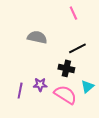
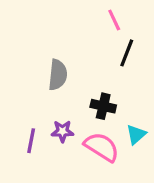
gray semicircle: (37, 37) -> (58, 75), moved, turned 84
black line: (77, 48) -> (127, 53), moved, turned -42

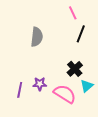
gray semicircle: (58, 75) -> (37, 37), moved
black cross: (103, 106) -> (75, 69), moved, turned 35

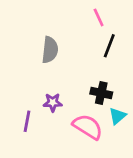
black cross: (75, 69) -> (101, 93), turned -35
purple star: (40, 84) -> (53, 102), moved

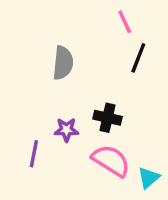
black cross: (101, 93) -> (108, 118), moved
cyan triangle: (117, 116) -> (149, 178), moved

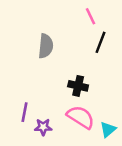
purple star: (66, 130) -> (43, 127), moved

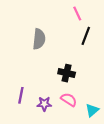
pink semicircle: (81, 117) -> (69, 100), size x0.7
purple star: (43, 127) -> (44, 104), moved

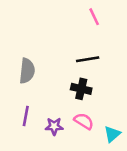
black line: (86, 36) -> (88, 59), moved, turned 60
gray semicircle: (39, 39) -> (27, 71), moved

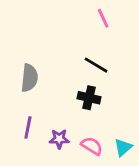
black line: (88, 59) -> (96, 65), turned 40
pink semicircle: (84, 121) -> (92, 146), moved

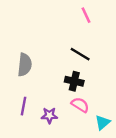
pink semicircle: (92, 146) -> (80, 105), moved

